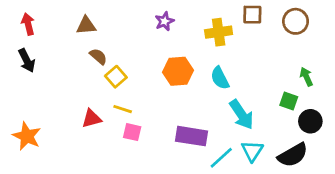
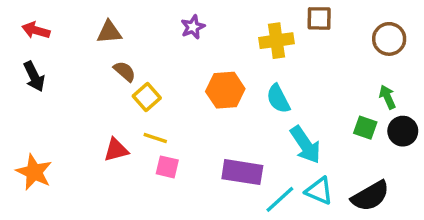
purple star: (165, 21) -> (193, 27), moved
brown circle: (296, 21) -> (389, 39), moved
red arrow: (28, 24) -> (36, 30), turned -60
black circle: (310, 121) -> (403, 131), moved
cyan triangle: (252, 151) -> (319, 191), turned -40

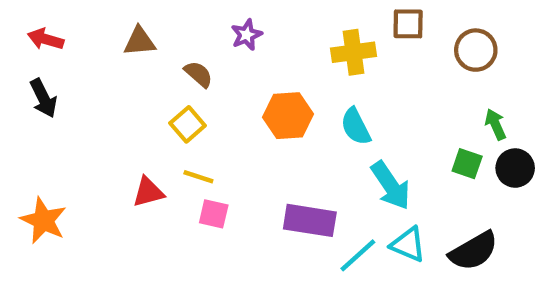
brown circle: (389, 39) -> (476, 50), moved
brown semicircle: (125, 71) -> (198, 74), moved

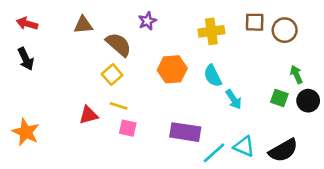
brown square: (408, 24) -> (255, 22), moved
brown semicircle: (198, 74) -> (119, 44), size x1.5
cyan arrow: (391, 185) -> (234, 99), moved, size x0.7

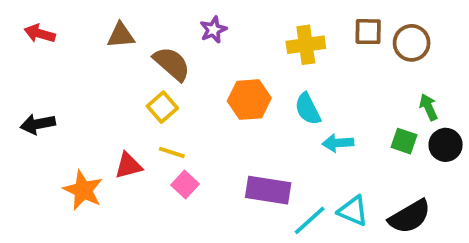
black arrow: (26, 59) -> (38, 124), moved, turned 105
cyan arrow: (234, 99) -> (338, 143), turned 120
pink square: (128, 128) -> (185, 184), turned 30
orange star: (26, 132) -> (83, 190), moved

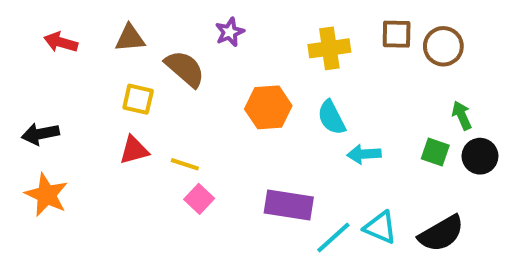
red arrow: (40, 33) -> (61, 42), moved
yellow square: (162, 107) -> (138, 99), moved, turned -36
red triangle: (128, 166) -> (134, 150), moved
orange star: (83, 190) -> (47, 195), moved

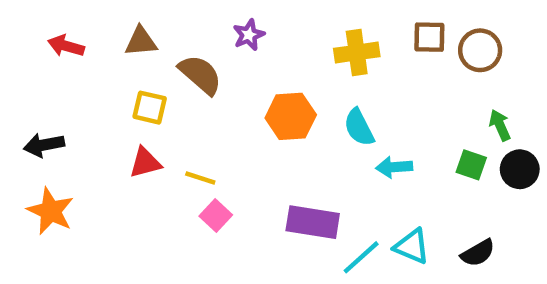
black semicircle: (441, 234) -> (478, 253), size x0.7

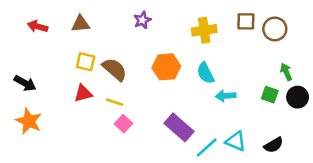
brown semicircle: (200, 75) -> (115, 69), moved
black arrow: (44, 145) -> (25, 83), turned -140
purple rectangle: (313, 222) -> (179, 127), turned 32

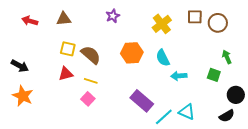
yellow cross: (204, 30) -> (162, 24), turned -30
black circle: (298, 97) -> (236, 95), moved
pink square: (123, 124) -> (88, 99), moved
black semicircle: (274, 145) -> (227, 116), moved

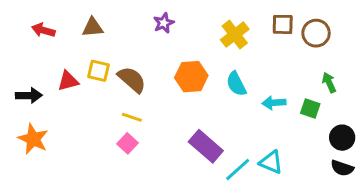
black arrow: (20, 66) -> (29, 95), turned -30
red triangle: (66, 74) -> (68, 81), moved
cyan arrow: (179, 76) -> (274, 103), moved
black semicircle: (227, 116) -> (342, 168), moved, turned 49

